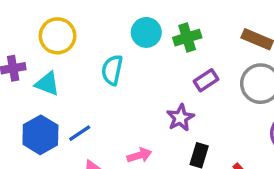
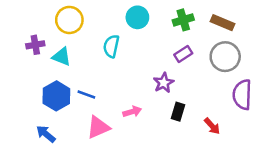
green cross: (187, 38) -> (183, 20), moved
blue line: (80, 133) -> (86, 95), turned 54

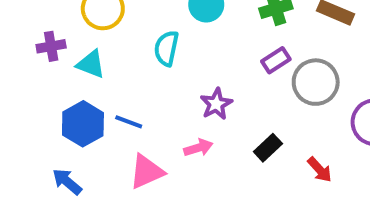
gray circle: (225, 57) -> (316, 82), moved
purple star: (164, 83) -> (216, 104), moved
black rectangle: (178, 112) -> (268, 148), turned 30

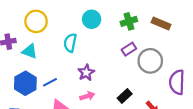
purple star: (216, 104) -> (86, 73), moved
blue line: (129, 122) -> (50, 82), turned -48

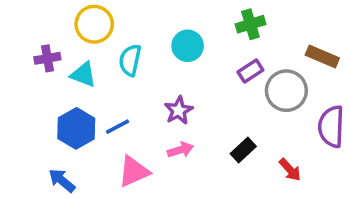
cyan circle: (92, 19) -> (188, 46), moved
brown rectangle: (161, 24) -> (322, 57), moved
cyan semicircle: (70, 43) -> (130, 60), moved

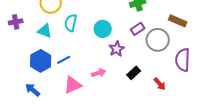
cyan circle: (188, 46) -> (103, 29), moved
purple cross: (47, 58) -> (16, 22), moved
purple star: (179, 110) -> (117, 49), moved

